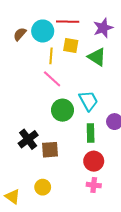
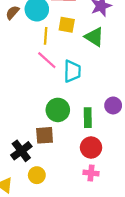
cyan trapezoid: (88, 101) -> (72, 71), moved, turned 30
green circle: (62, 110) -> (58, 110), moved
black cross: (28, 139) -> (21, 151), moved

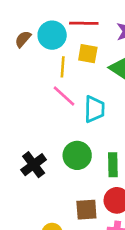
brown square: (45, 135) -> (86, 210), moved
black cross: (21, 151) -> (34, 165), moved

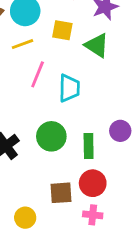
yellow line: (63, 67) -> (22, 44), moved, turned 66
pink line: (64, 96) -> (38, 74), turned 70

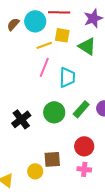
yellow line: (22, 44) -> (44, 45), moved
green rectangle: (89, 146) -> (81, 109), moved, turned 42
brown square: (61, 193) -> (52, 159), moved

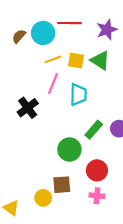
yellow square: (62, 35) -> (76, 60), moved
green circle: (54, 112) -> (69, 150), moved
black cross: (21, 119) -> (28, 108), moved

